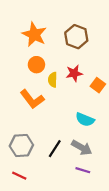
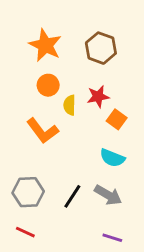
orange square: (98, 85) -> (117, 119), moved
purple line: (83, 170) -> (112, 238), moved

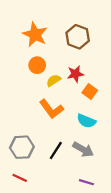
yellow semicircle: (70, 105) -> (54, 80), turned 56
orange L-shape: (42, 131) -> (51, 109), moved

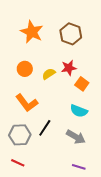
orange circle: (37, 65) -> (25, 69), moved
orange L-shape: (51, 109) -> (27, 103), moved
black line: (56, 150) -> (45, 128), moved

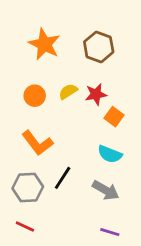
yellow semicircle: (49, 74) -> (68, 91), moved

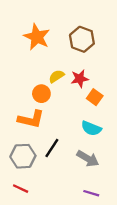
orange circle: (35, 96) -> (41, 94), moved
orange L-shape: (37, 143) -> (31, 119), turned -40

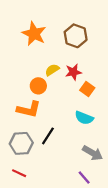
gray arrow: (88, 158) -> (93, 153), moved
purple line: (91, 193) -> (84, 177), turned 32

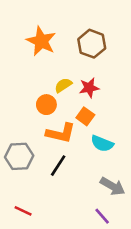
orange square: (87, 89) -> (85, 116), moved
orange L-shape: (29, 109) -> (61, 133), moved
gray hexagon: (21, 143) -> (19, 156), moved

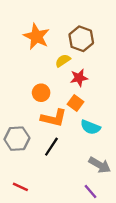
yellow semicircle: (63, 85) -> (63, 61), moved

